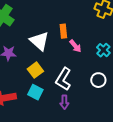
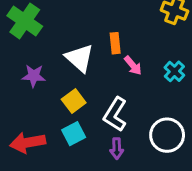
white circle: (98, 80) -> (167, 135), moved, size x1.5
cyan square: (35, 92) -> (74, 134), turned 35

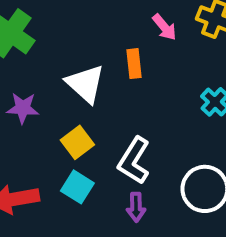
pink arrow: (133, 65) -> (164, 27), moved
cyan square: (74, 134) -> (77, 187), turned -30

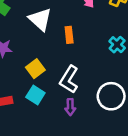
orange rectangle: (134, 64) -> (69, 35), moved
white triangle: (85, 84) -> (40, 19), moved

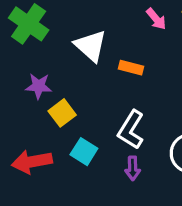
orange rectangle: (69, 35) -> (131, 68), turned -70
yellow square: (35, 69) -> (62, 113), moved

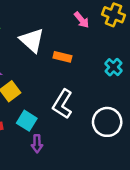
purple arrow: (133, 168) -> (37, 144), moved

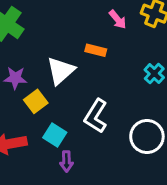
white triangle: (32, 40) -> (61, 71), moved, turned 36
orange rectangle: (62, 57) -> (96, 50), moved

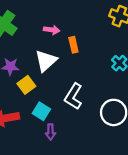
pink arrow: (118, 19) -> (52, 30), moved, turned -42
orange rectangle: (96, 50) -> (73, 45), turned 63

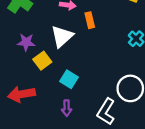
white L-shape: (73, 96) -> (106, 112), moved
cyan square: (41, 111) -> (69, 79), moved

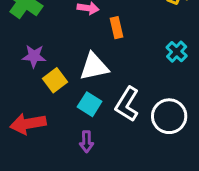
white triangle: (62, 36) -> (94, 67), moved, turned 30
white L-shape: (106, 112) -> (127, 104), moved

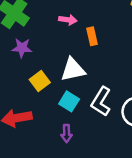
purple star: (34, 56) -> (22, 48), moved

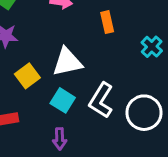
orange rectangle: (92, 36) -> (107, 22), moved

